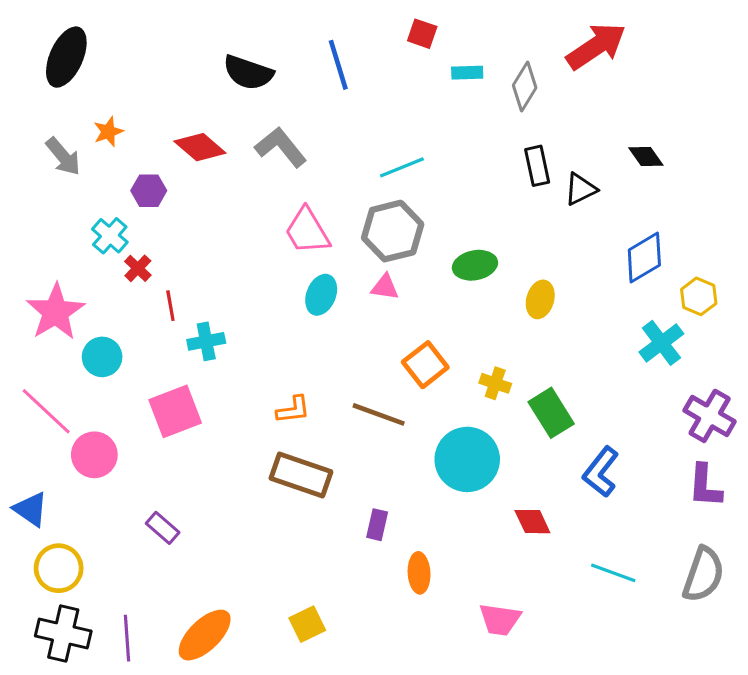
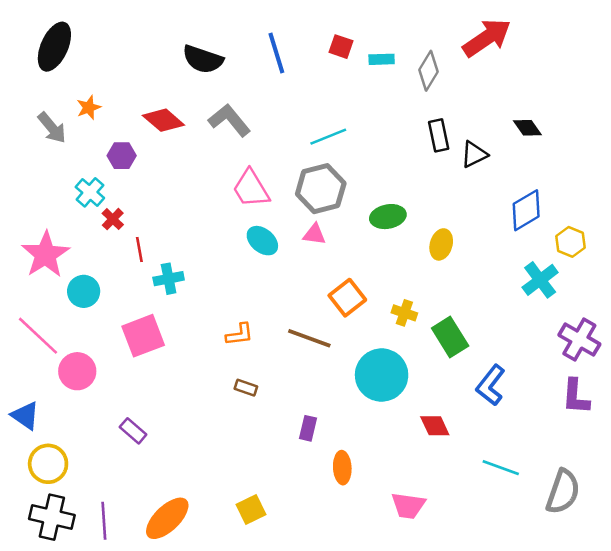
red square: (422, 34) -> (341, 47), moved
cyan ellipse: (321, 295) -> (262, 241), turned -72
brown rectangle: (301, 475) -> (246, 388), size x0.5
gray semicircle: (703, 574) -> (563, 492), moved

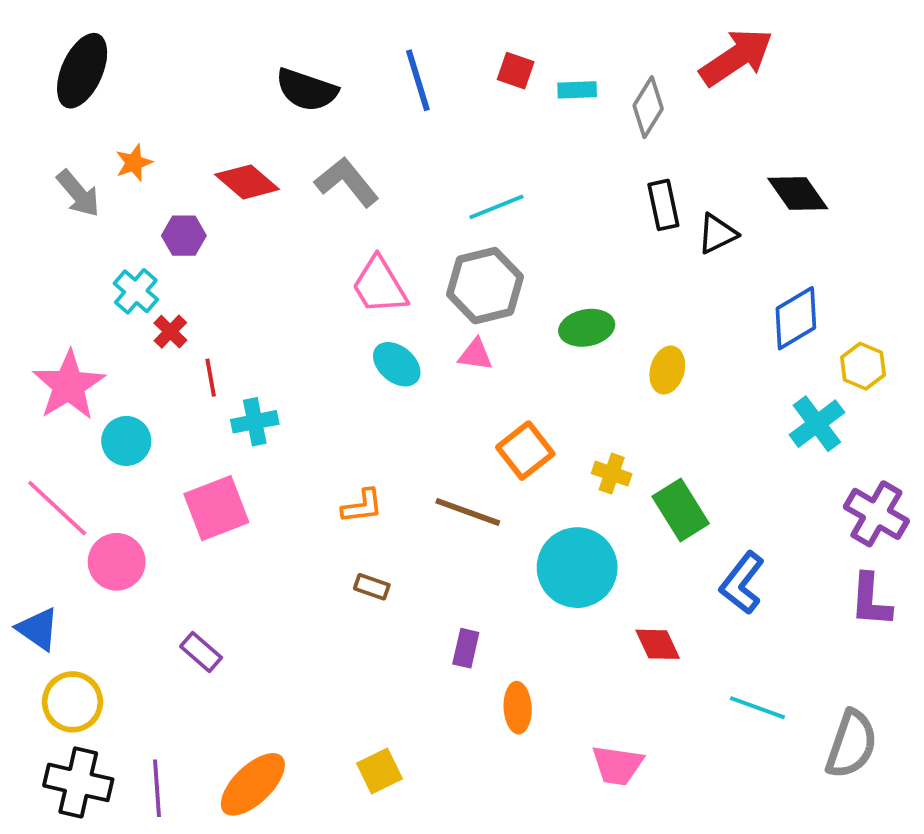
black diamond: (527, 128) -> (798, 193), size x1.4

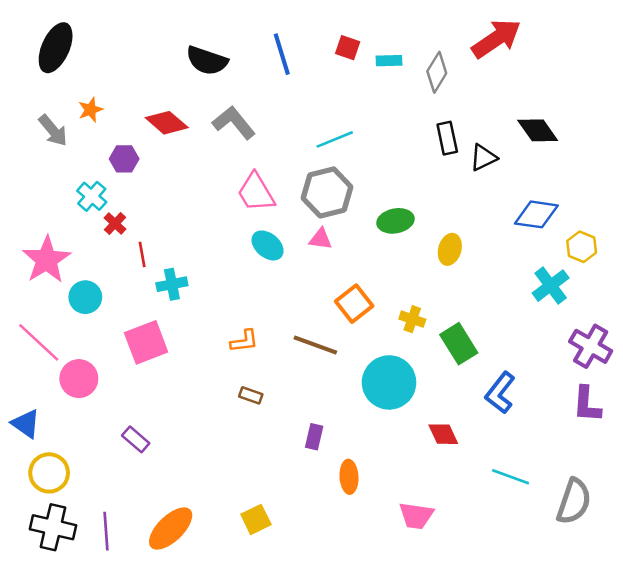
blue diamond: (796, 318) -> (536, 214), turned 39

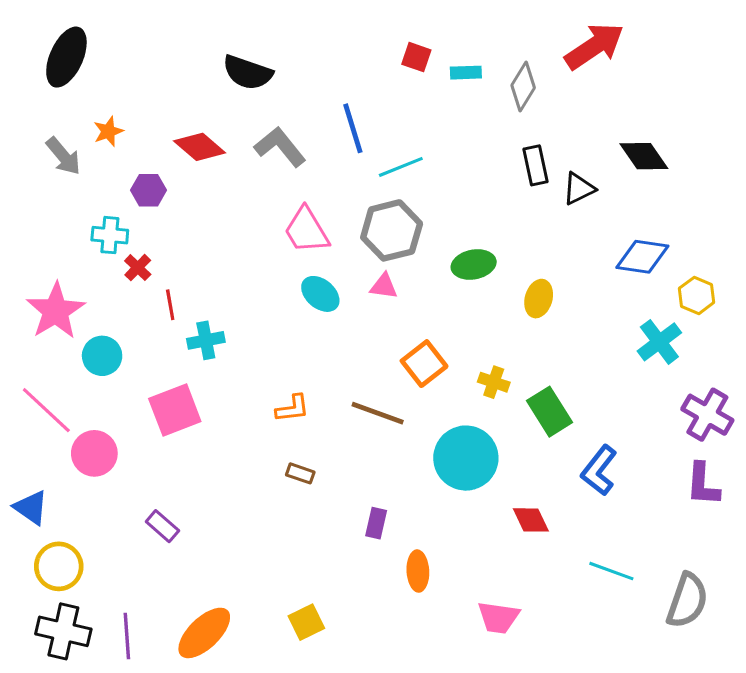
blue line: (282, 54) -> (353, 128), moved
cyan cross: (92, 196) -> (110, 235), turned -36

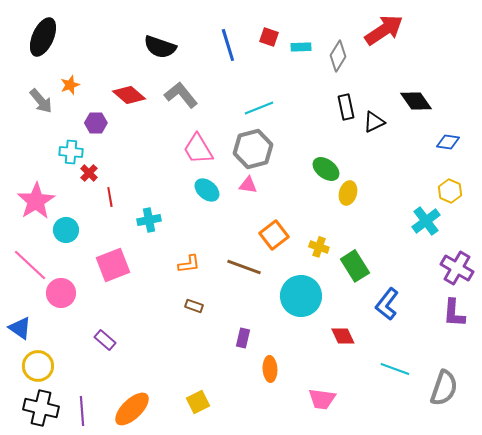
blue line: (353, 128) -> (228, 45), moved
blue diamond: (642, 257) -> (448, 142), moved, size x0.7
green ellipse: (474, 264) -> (326, 169), moved, turned 48
cyan cross: (206, 340) -> (149, 220), moved

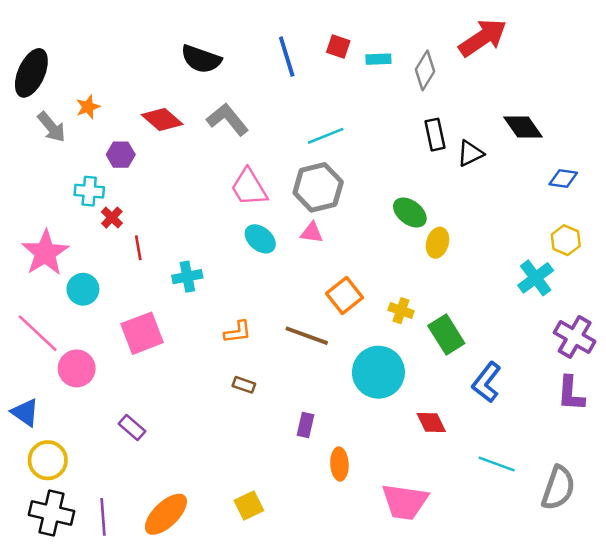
black ellipse: (43, 37) -> (31, 73), moved
pink trapezoid: (322, 399) -> (405, 502), size x1.4

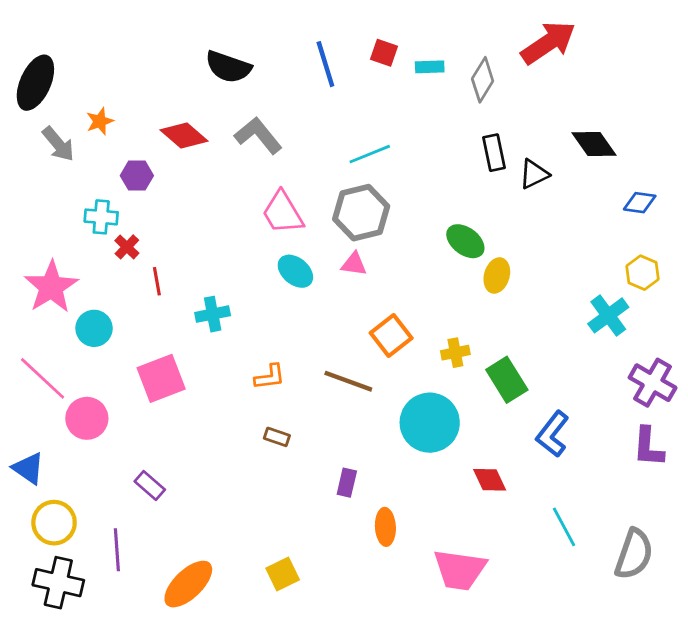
yellow cross: (401, 311) -> (455, 353), turned -30
cyan line: (497, 464) -> (564, 527), turned 42
purple line: (103, 517) -> (117, 550), moved

